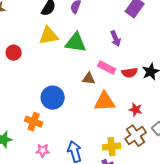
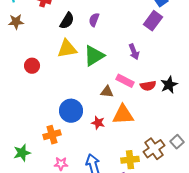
green triangle: (76, 43) -> (94, 56), turned -40
red star: (136, 110) -> (98, 123), moved
orange cross: (34, 122) -> (52, 135), turned -36

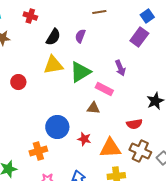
pink rectangle: (125, 81) -> (104, 89), moved
red semicircle: (148, 86) -> (134, 124), moved
orange triangle: (123, 115) -> (110, 148), moved
brown cross: (154, 149) -> (140, 151), moved, turned -30

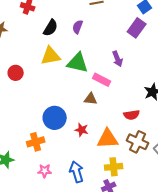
green triangle: (80, 72) -> (78, 63), turned 45

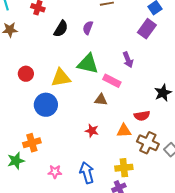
yellow triangle: (51, 56) -> (61, 78), moved
blue circle: (55, 118) -> (46, 105), moved
orange triangle: (108, 139) -> (124, 131), moved, size x0.7
orange cross: (36, 142) -> (32, 143), moved

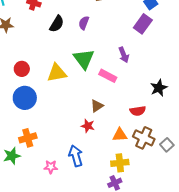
green triangle: (88, 64) -> (84, 59), turned 40
brown triangle: (101, 100) -> (97, 106), moved, turned -40
blue circle: (46, 105) -> (25, 98), moved
orange triangle: (124, 131) -> (120, 135), moved
blue arrow: (87, 173) -> (76, 156), moved

